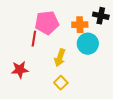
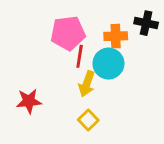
red line: (34, 39) -> (80, 56), moved
cyan circle: (88, 44) -> (108, 64), moved

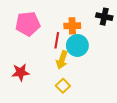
pink pentagon: (68, 33) -> (28, 24), moved
orange cross: (116, 36) -> (72, 26), moved

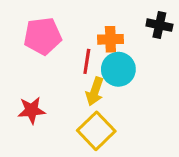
yellow square: (63, 86) -> (96, 131), size x1.6

